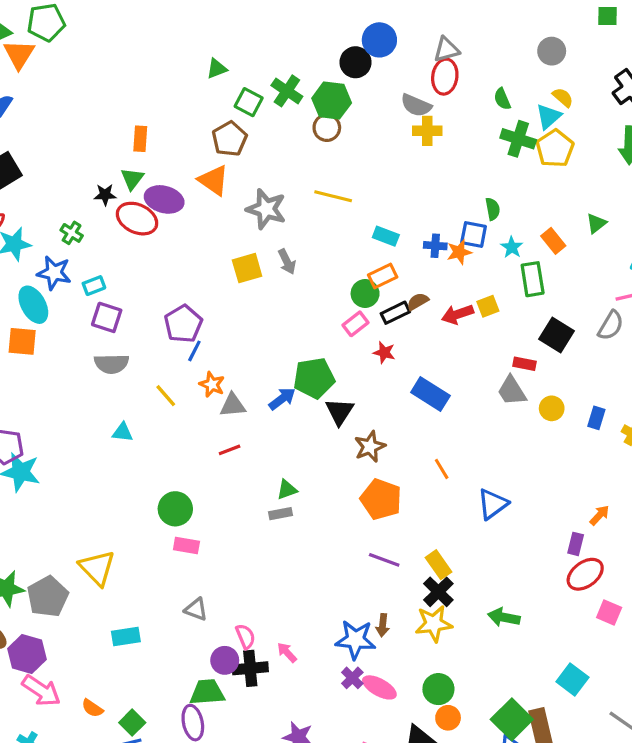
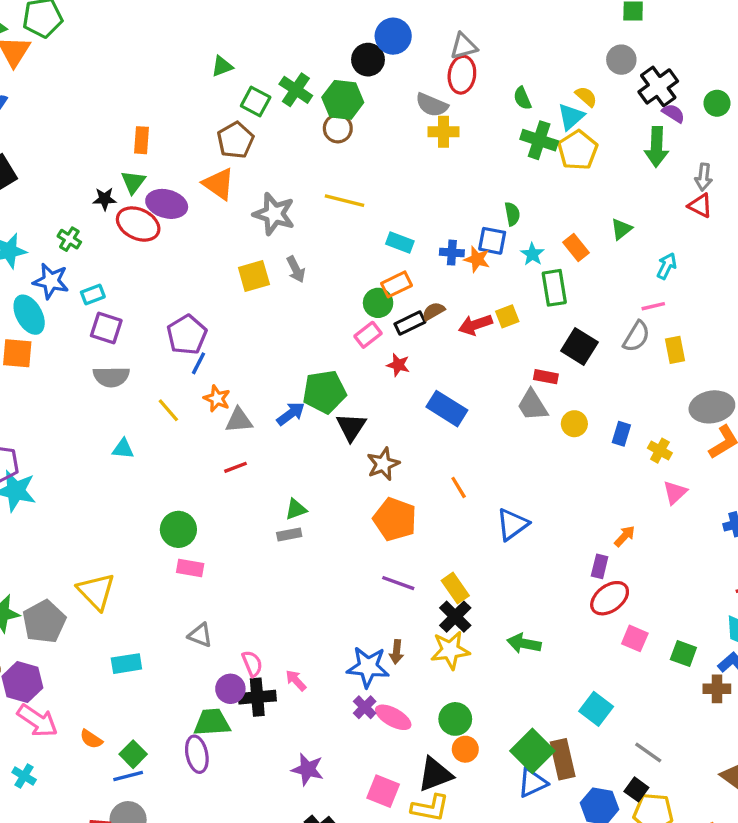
gray circle: (552, 51) -> (621, 60), moved
orange star: (459, 252) -> (477, 259), turned 30

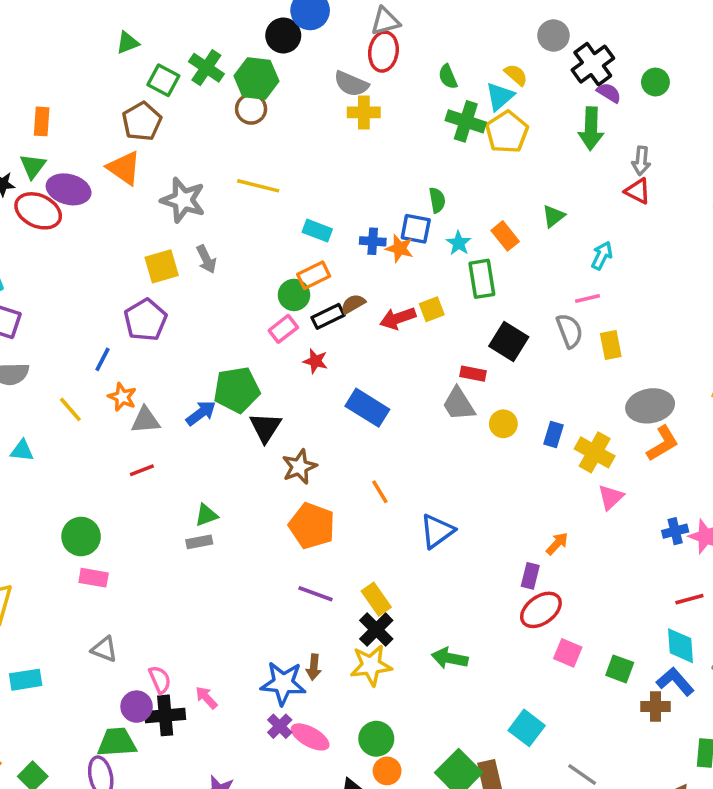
purple pentagon: (187, 335) -> (145, 320), moved
gray semicircle: (636, 336) -> (570, 331), turned -52
yellow cross: (660, 451) -> (595, 452), size x1.5

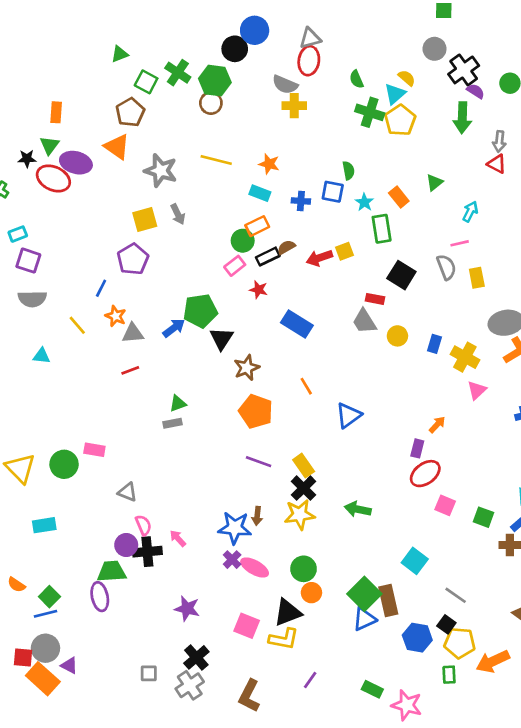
orange star: (400, 248) -> (269, 164), moved
green circle: (81, 537) -> (64, 464), moved
gray triangle: (104, 649) -> (128, 492), moved

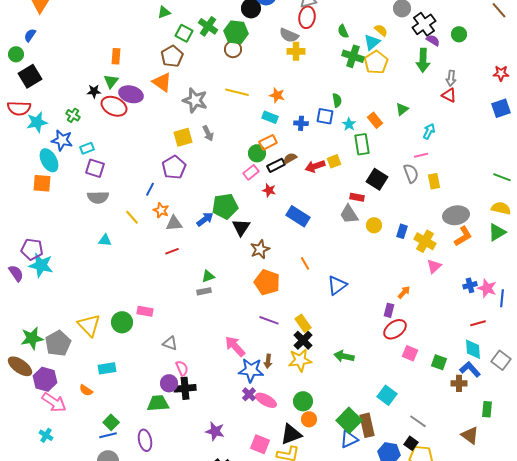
pink arrow: (178, 538) -> (235, 346), moved, size x1.6
orange semicircle: (16, 585) -> (86, 390), moved
purple ellipse: (100, 597) -> (145, 440), moved

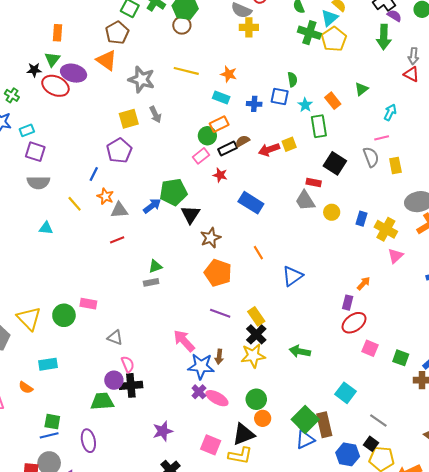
green square: (111, 422) -> (52, 422), turned -35
purple star: (215, 431) -> (163, 431), turned -30

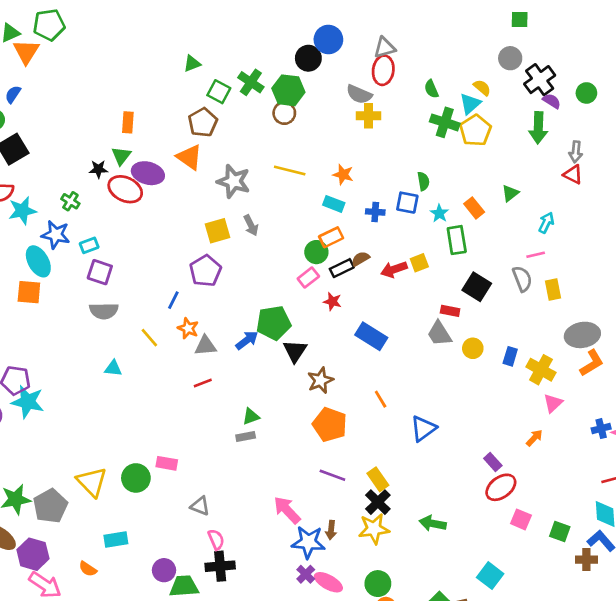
orange arrow: (364, 283) -> (534, 438), moved
purple rectangle: (348, 303) -> (493, 462), turned -56
purple circle: (114, 380) -> (164, 570), moved

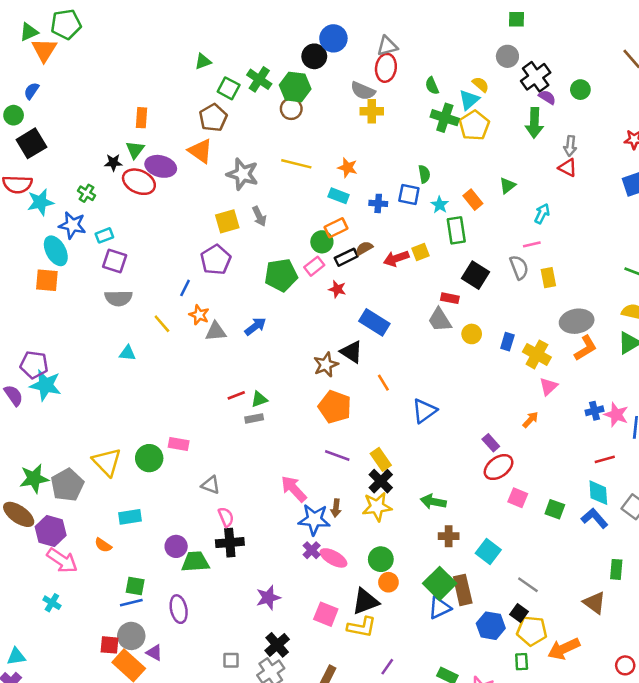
green pentagon: (274, 323) -> (281, 275), moved
black triangle: (295, 351) -> (351, 352), moved, turned -30
red line: (203, 383) -> (236, 395), moved
brown cross: (586, 560) -> (449, 536), moved

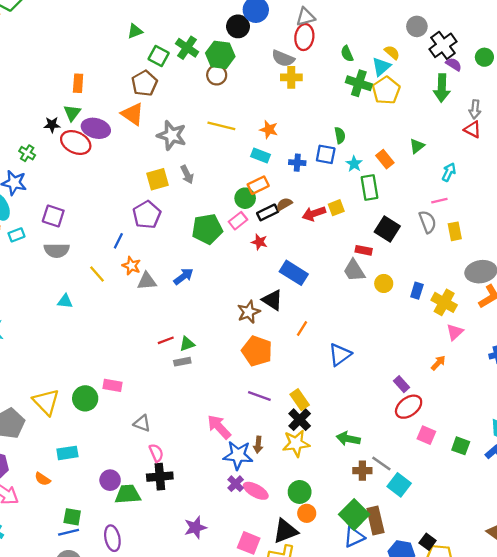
cyan rectangle: (104, 235) -> (16, 235), moved
orange line: (383, 383) -> (302, 328), turned 63
gray line: (528, 585) -> (381, 464), moved

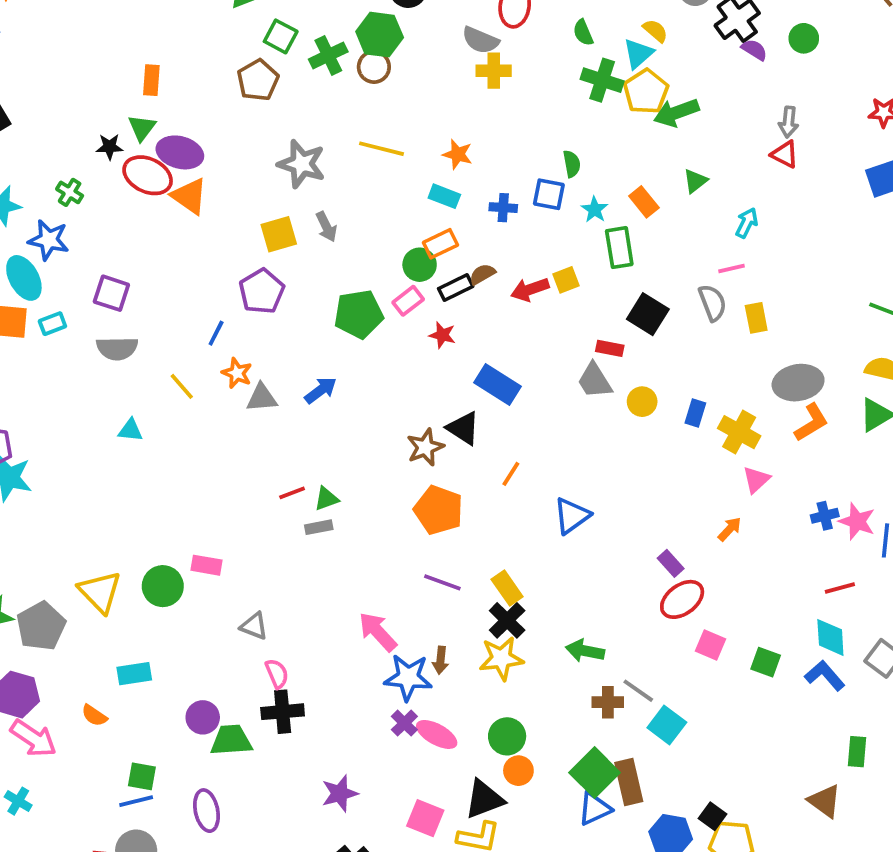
green cross: (187, 48) -> (328, 55), moved, turned 30
green arrow: (442, 88) -> (676, 112), moved, turned 68
orange triangle: (133, 114) -> (189, 196), moved

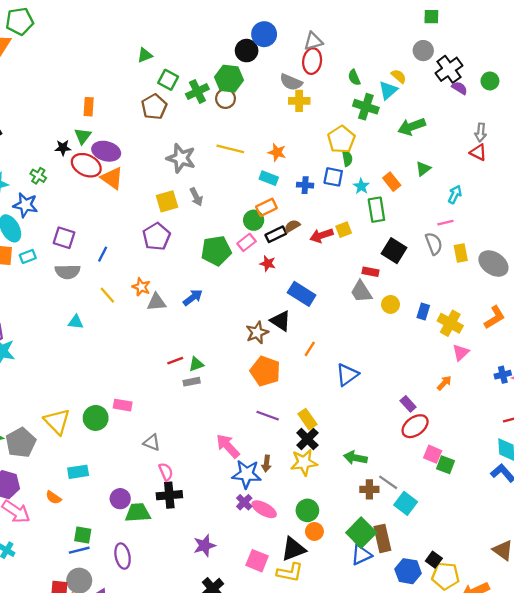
yellow pentagon: (646, 92) -> (341, 139), moved
blue line: (216, 333) -> (103, 254), moved
gray ellipse: (798, 383) -> (493, 264), moved, turned 44
green square: (766, 662) -> (445, 465), moved

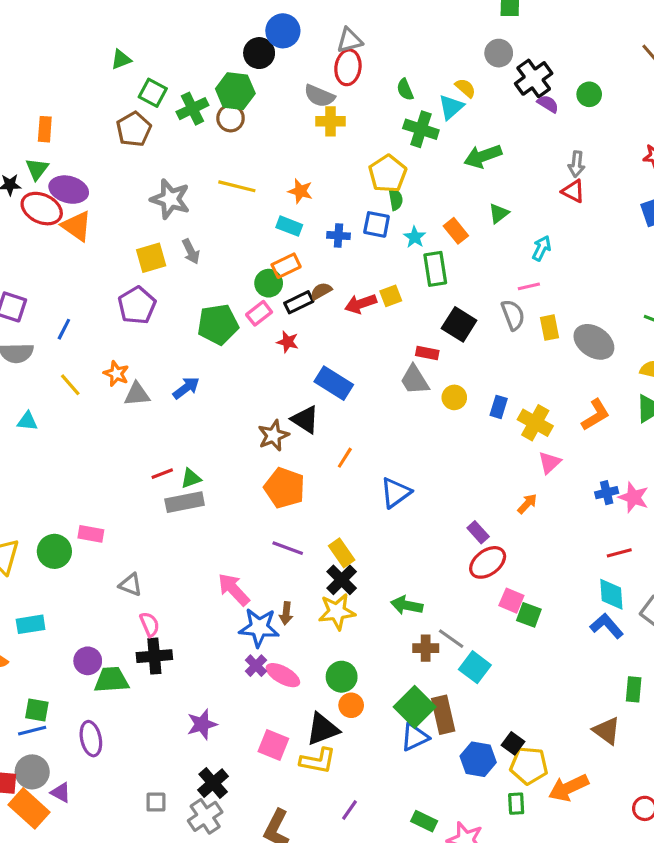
gray rectangle: (192, 382) -> (185, 502), size x1.6

